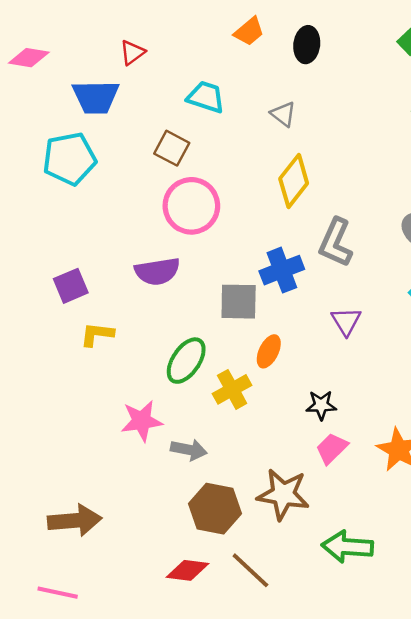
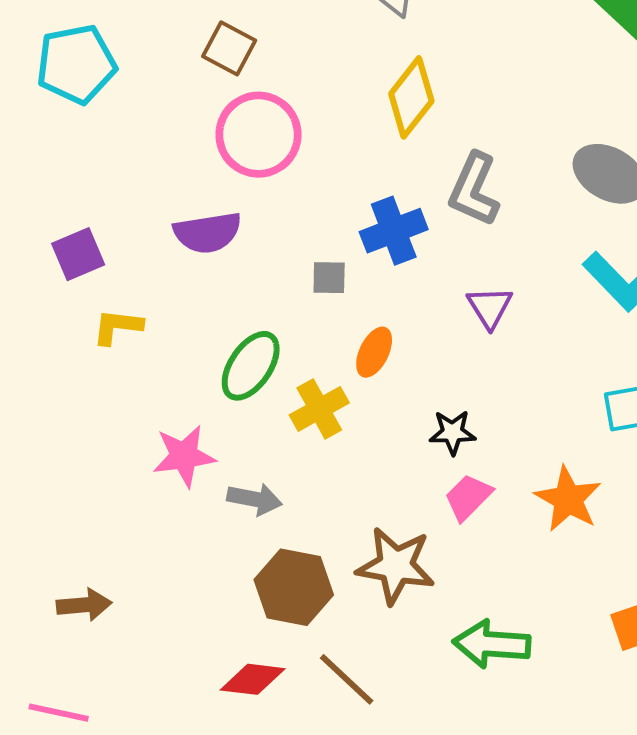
gray square: (239, 302) -> (329, 278), size x0.6
brown arrow: (75, 521) -> (84, 605), size x0.7

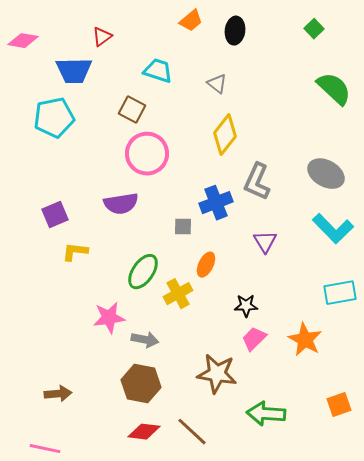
brown hexagon: (294, 587) -> (141, 384), moved

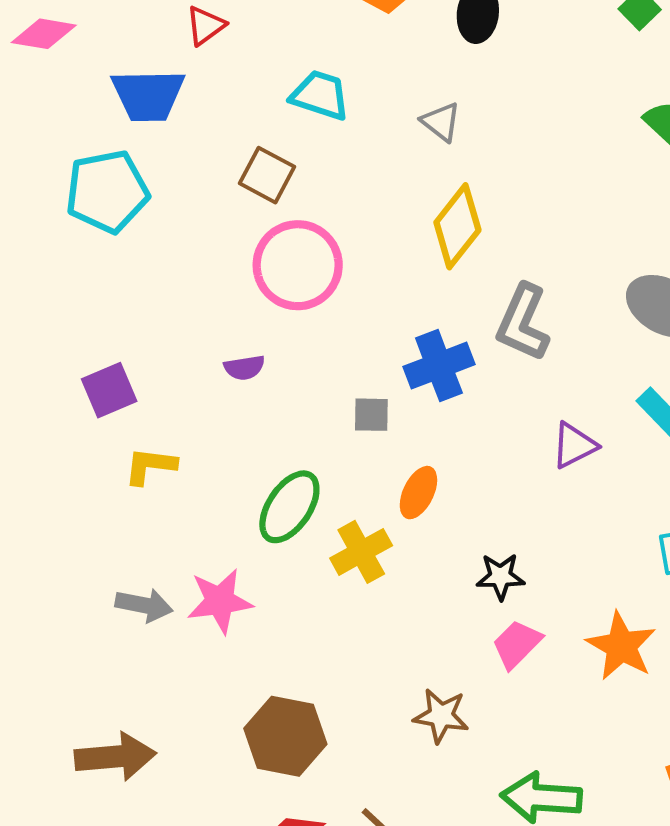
purple semicircle: (121, 204) -> (244, 368), size x0.6
purple triangle: (265, 242) -> (574, 445), moved, turned 35
gray arrow: (145, 340) -> (144, 605), moved
brown star: (217, 374) -> (441, 716), size x0.7
brown arrow: (58, 394) -> (115, 757), size x1.4

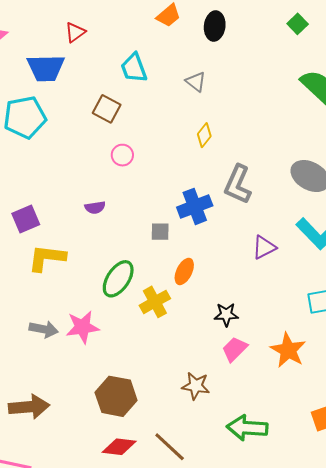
cyan trapezoid: (320, 95) -> (134, 68), turned -128
yellow diamond: (457, 226) -> (204, 135), size x0.6
pink circle: (298, 265) -> (122, 155), size x0.5
yellow L-shape: (150, 466) -> (47, 258), size x1.4

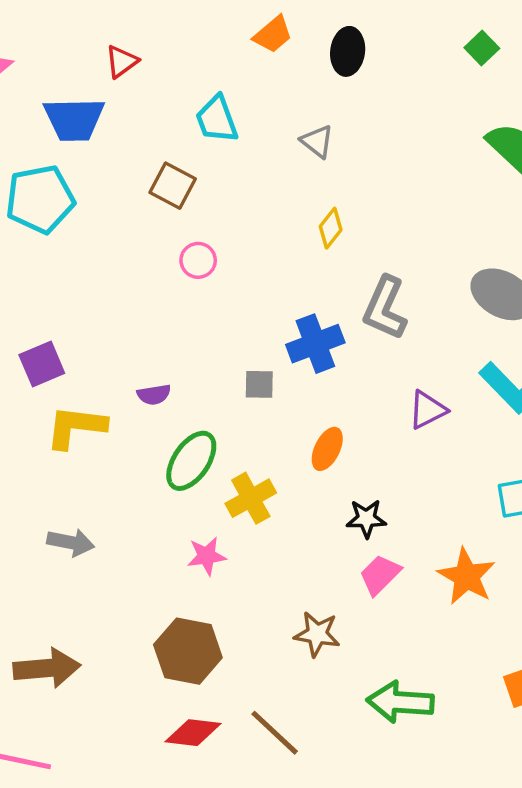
purple semicircle: (95, 207) -> (154, 395), moved
orange ellipse: (184, 271) -> (327, 449), moved
pink star: (82, 327) -> (207, 556), moved, size x0.7

